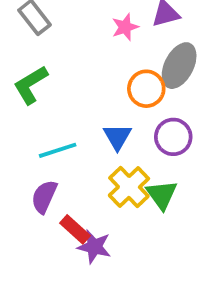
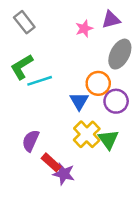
orange circle: (146, 89) -> (98, 83), moved
cyan line: (58, 150) -> (40, 81), moved

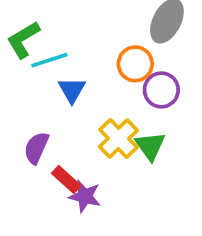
blue triangle: (79, 101) -> (72, 90), moved

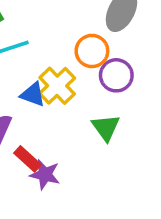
blue triangle: (72, 90) -> (33, 94), moved, turned -40
yellow cross: (118, 138) -> (57, 86), moved

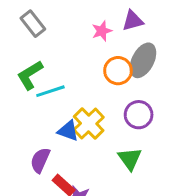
orange circle: (92, 51) -> (118, 71), moved

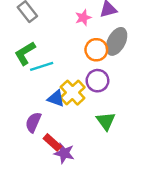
purple circle: (139, 115) -> (97, 81), moved

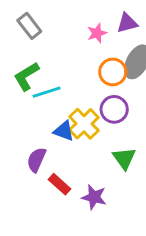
purple star: (64, 153) -> (94, 197), moved

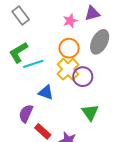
orange circle: (113, 72) -> (69, 48), moved
yellow cross: (84, 124) -> (68, 69), moved

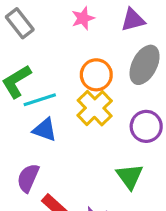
pink star: (70, 21) -> (83, 18), moved
purple circle: (83, 77) -> (146, 126), moved
blue triangle: (46, 92) -> (45, 130), moved

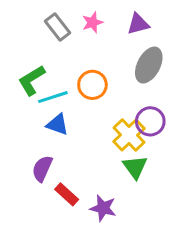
gray rectangle: (20, 23) -> (57, 27), moved
orange circle: (96, 75) -> (92, 85), moved
yellow cross: (95, 108) -> (129, 135), moved

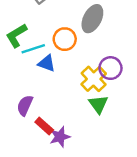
gray ellipse: (149, 65) -> (92, 19), moved
blue triangle: (57, 124) -> (47, 63), moved
purple star: (103, 208) -> (60, 137), moved, turned -30

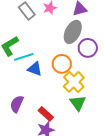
orange circle: (65, 39) -> (62, 64), moved
purple circle: (110, 68) -> (88, 48), moved
red rectangle: (44, 126) -> (46, 114), moved

